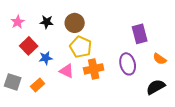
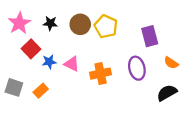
pink star: (18, 22) -> (19, 23), size x1.5
yellow pentagon: (81, 47) -> (106, 26), moved
pink triangle: (67, 71) -> (72, 64), moved

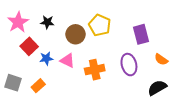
brown circle: (80, 24) -> (76, 34), moved

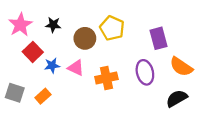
orange semicircle: (161, 59) -> (181, 67), size x1.5

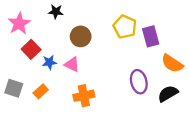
black star: (53, 25) -> (56, 12), moved
yellow pentagon: (112, 28) -> (125, 27), moved
purple ellipse: (145, 72) -> (139, 82), moved
orange cross: (106, 78) -> (84, 96), moved

